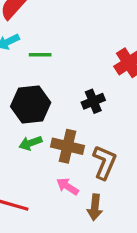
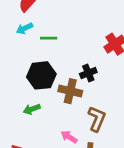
green arrow: (31, 143) -> (32, 109), moved
brown cross: (68, 146) -> (70, 91), moved

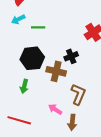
green arrow: (32, 109) -> (24, 86), turned -56

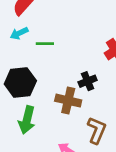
black hexagon: (32, 58) -> (20, 82), moved
green arrow: (24, 86) -> (27, 120), size x1.5

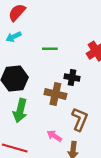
green line: (45, 44) -> (50, 49), moved
black cross: (88, 81) -> (72, 77), turned 32

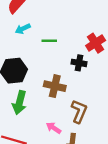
cyan arrow: (14, 37) -> (23, 29), moved
black cross: (72, 77) -> (79, 63), moved

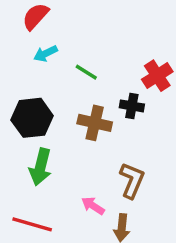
green line: (49, 41) -> (86, 72), turned 32
brown cross: (55, 86) -> (95, 123), moved

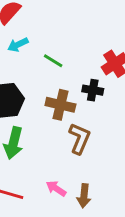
brown L-shape: (132, 180) -> (80, 139), moved
pink arrow: (93, 206) -> (56, 188), moved

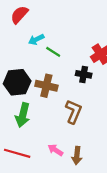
cyan arrow: (18, 45) -> (36, 39), moved
brown cross: (60, 105) -> (46, 86), moved

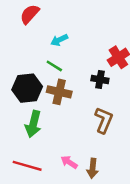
cyan arrow: (36, 39) -> (59, 40), moved
green line: (53, 52) -> (54, 66), moved
brown L-shape: (73, 112) -> (104, 120), moved

